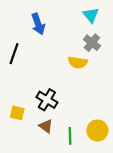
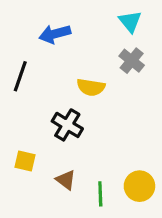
blue arrow: (38, 24) -> (55, 34), turned 95
yellow semicircle: (78, 62) -> (91, 87), moved
black cross: (47, 100) -> (67, 125), moved

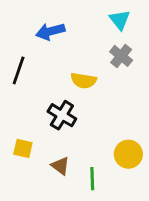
yellow circle: (139, 186) -> (128, 154), moved

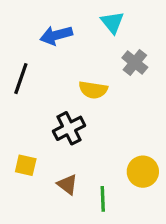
cyan triangle: (120, 20) -> (112, 22), moved
black cross: (62, 115) -> (69, 128), turned 32

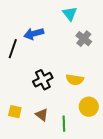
blue arrow: (56, 35) -> (34, 34), moved
yellow semicircle: (93, 90) -> (75, 80), moved
yellow square: (26, 165) -> (15, 112), moved

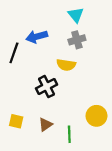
gray cross: (84, 39) -> (77, 40), moved, turned 35
yellow semicircle: (75, 80) -> (66, 65), moved
brown triangle: (42, 115) -> (45, 125), turned 48

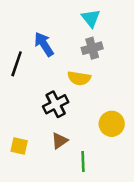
blue arrow: (37, 37) -> (44, 44), turned 72
yellow circle: (96, 116) -> (112, 124), moved
brown triangle: (45, 125) -> (60, 141), moved

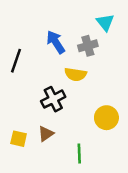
cyan triangle: (91, 18) -> (105, 22), moved
blue arrow: (44, 44) -> (56, 42), moved
brown triangle: (60, 141) -> (46, 134), moved

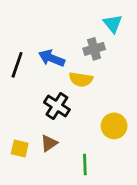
blue arrow: (56, 42) -> (52, 58), moved, turned -35
black cross: (53, 99) -> (57, 106), turned -30

